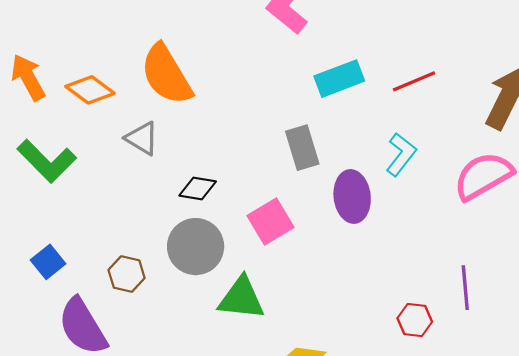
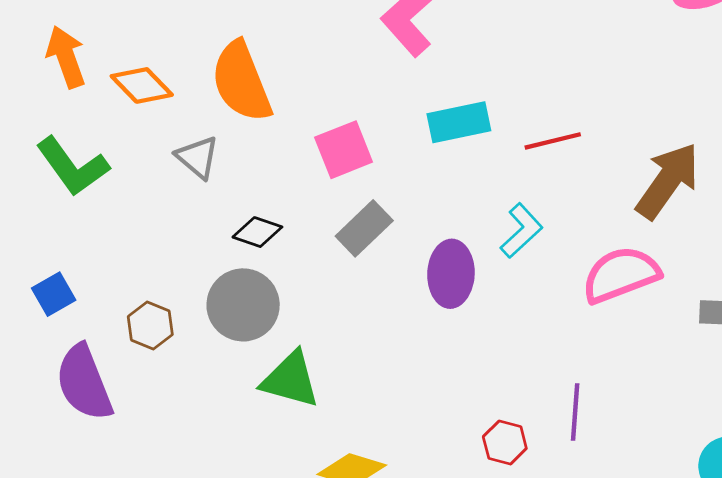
gray rectangle: (302, 148) -> (364, 228), moved, turned 54
pink square: (271, 221) -> (344, 150), moved

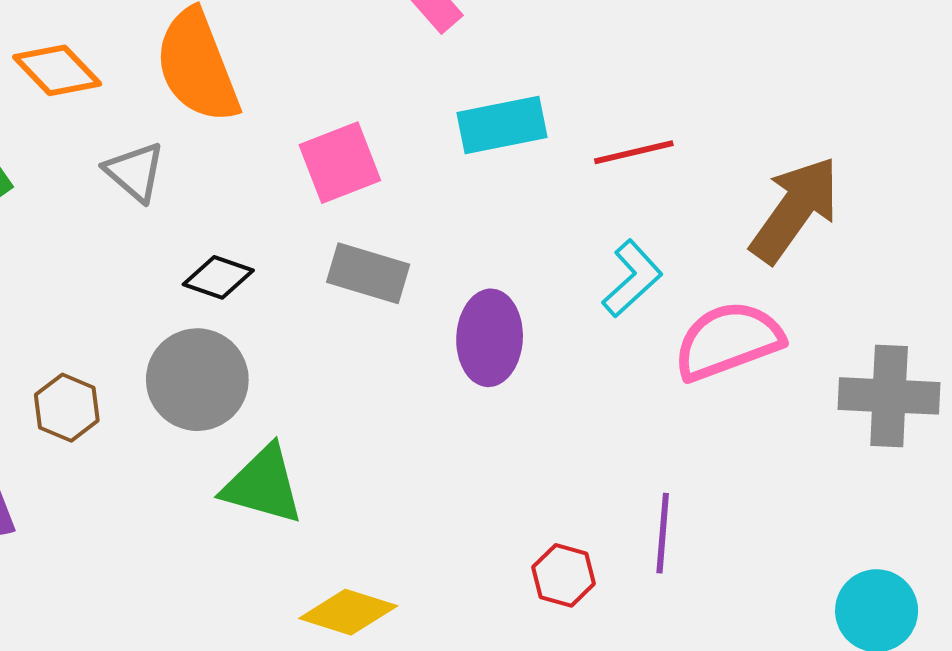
gray rectangle: (364, 228) -> (368, 273), turned 60
cyan L-shape: (521, 231) -> (632, 278), moved

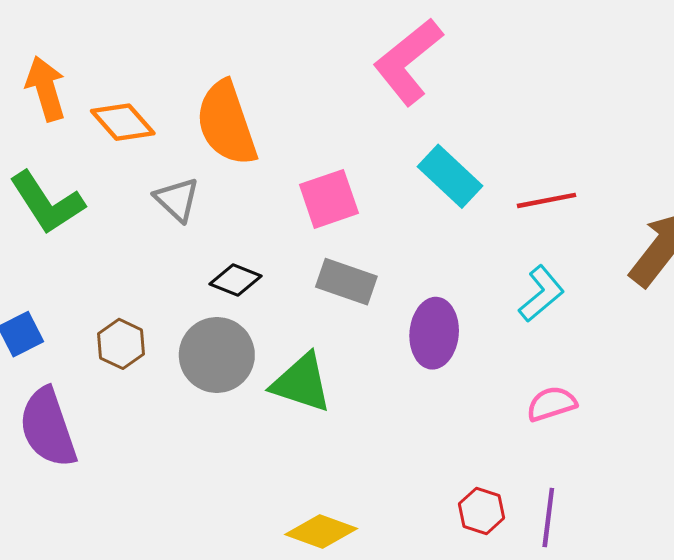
cyan rectangle: (502, 125) -> (450, 176), turned 52
pink semicircle: (728, 341) -> (552, 404), moved, size x0.6
brown hexagon: (67, 408) -> (121, 344), moved
green triangle: (263, 485) -> (301, 383), moved
purple line: (663, 533) -> (548, 518), moved

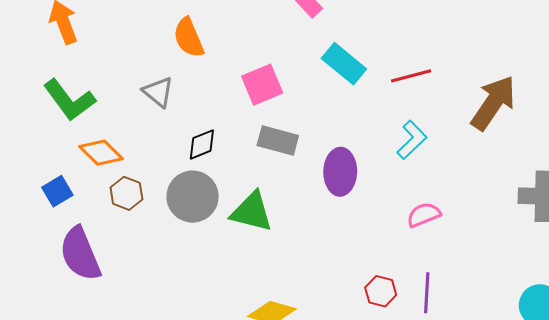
orange diamond: (123, 122) -> (101, 153), moved
orange semicircle: (226, 123) -> (189, 38), size x0.7
black diamond: (235, 280) -> (202, 144), turned -40

